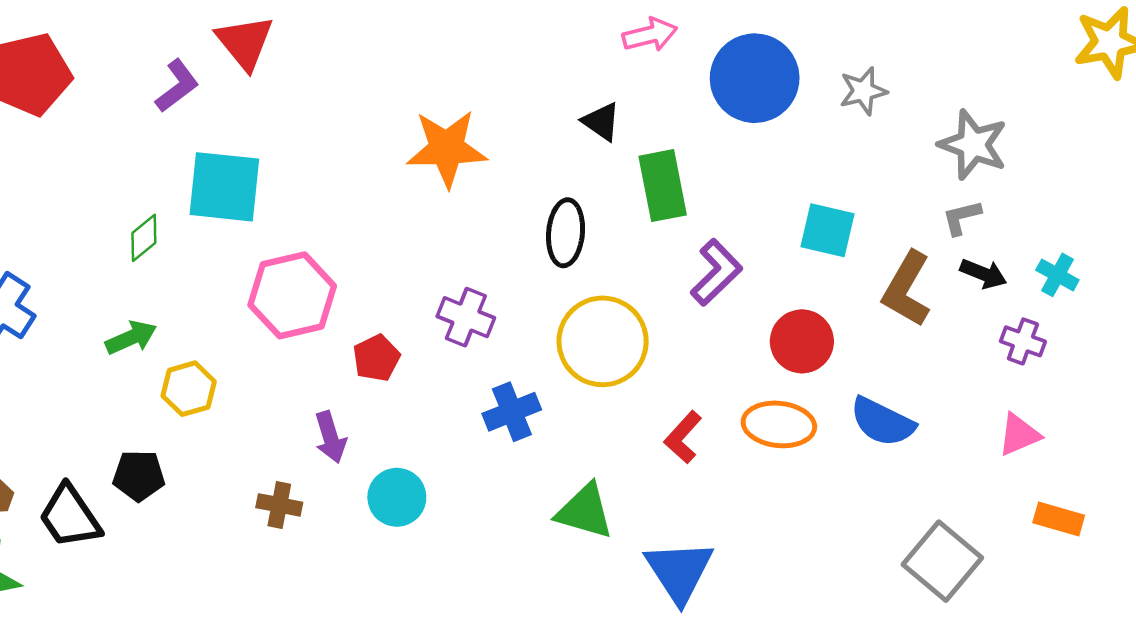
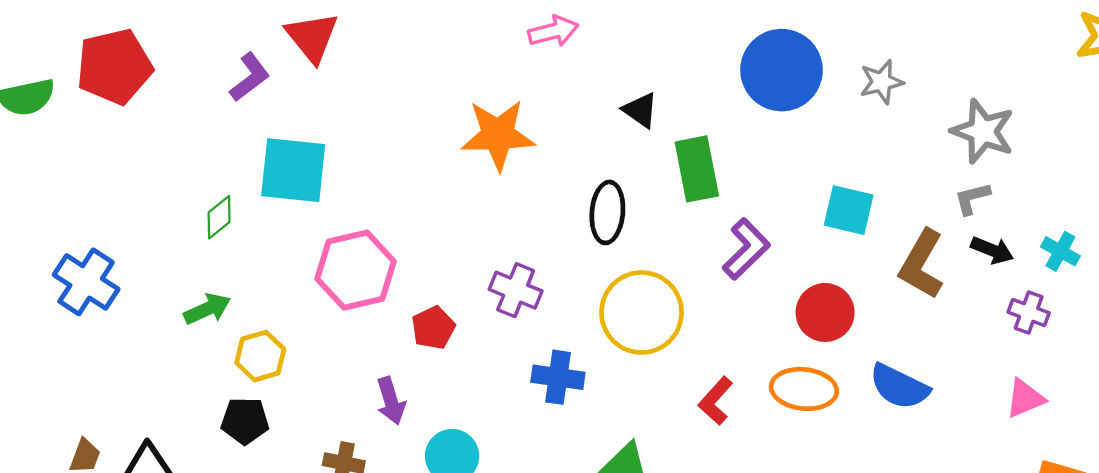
pink arrow: (650, 35) -> (553, 31), moved
blue cross: (512, 412) -> (558, 377), turned 30
black pentagon: (139, 476) -> (245, 421), moved

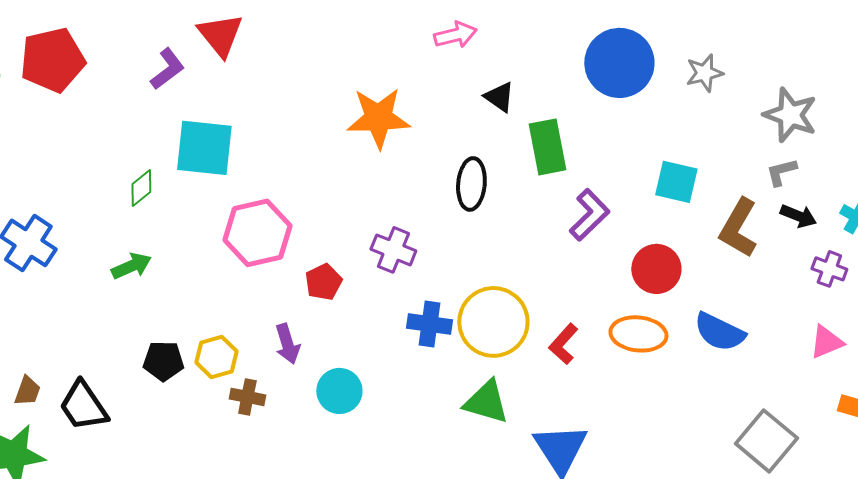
pink arrow: (553, 31) -> (455, 35), moved
yellow circle: (642, 312) -> (493, 322), moved
yellow hexagon: (260, 356) -> (216, 357), moved

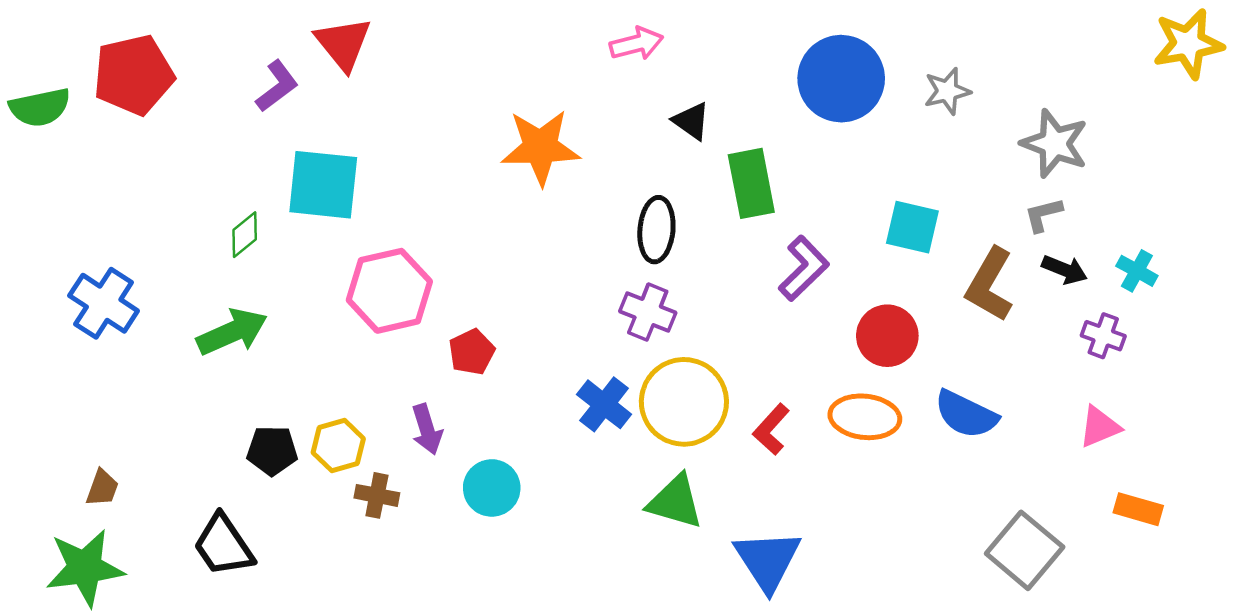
purple cross: (393, 250) -> (648, 312), moved
green arrow: (131, 266) -> (232, 332), size x1.4
blue cross: (429, 324) -> (604, 404), turned 30
black trapezoid: (83, 406) -> (223, 545), moved

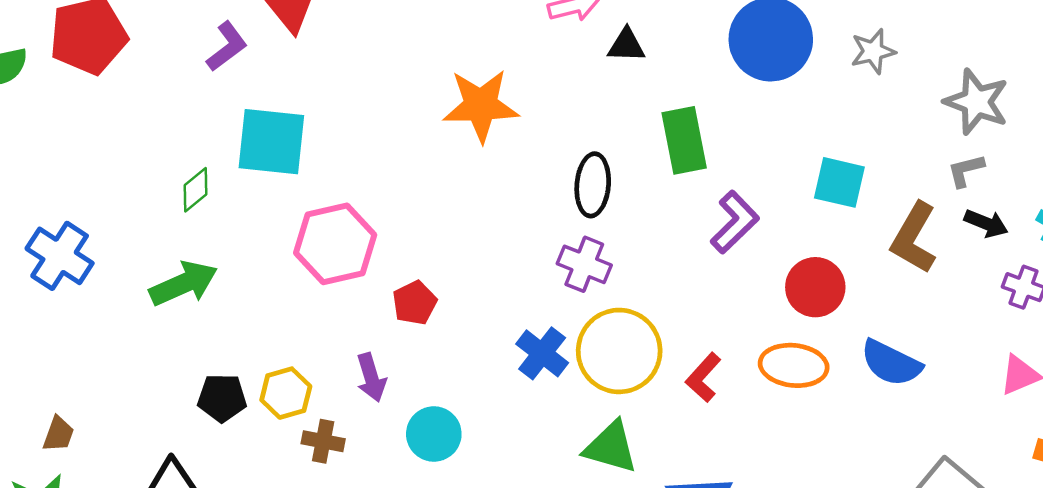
black triangle: (691, 121) -> (626, 45), moved, turned -33

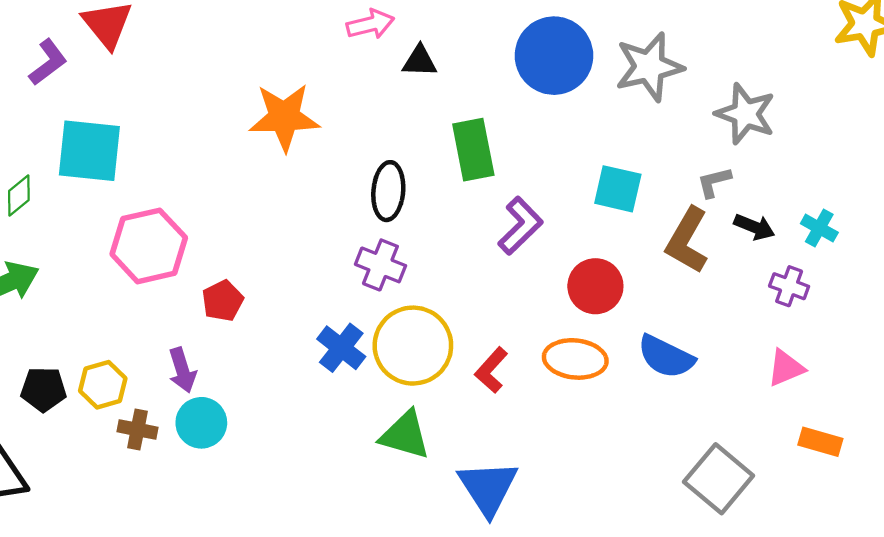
gray star: (873, 51) -> (649, 67), size x1.6
gray L-shape: (966, 170) -> (714, 182), moved
cyan circle: (434, 434) -> (201, 423), moved

